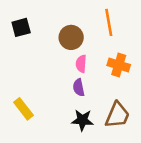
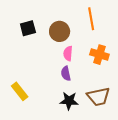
black square: (21, 27) -> (28, 28), moved
brown trapezoid: (117, 115) -> (98, 97), turned 55

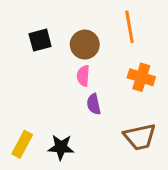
pink semicircle: (68, 53) -> (83, 76), moved
yellow rectangle: (20, 91) -> (22, 144), moved, turned 66
black star: (69, 101) -> (61, 147), moved

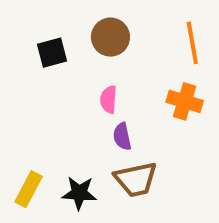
orange line: (129, 27) -> (192, 43), moved
brown circle: (85, 45) -> (110, 37), moved
brown trapezoid: (140, 137) -> (136, 179), moved

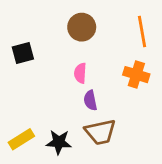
black square: (52, 53) -> (23, 53), moved
yellow rectangle: (29, 189) -> (21, 139), turned 30

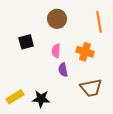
black square: (23, 53) -> (26, 42), moved
orange cross: (136, 75) -> (85, 52), moved
brown trapezoid: (100, 132) -> (91, 88), moved

